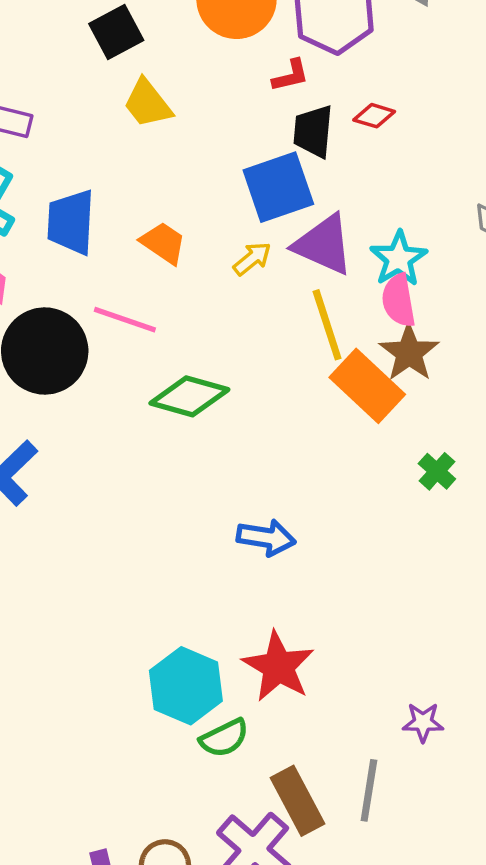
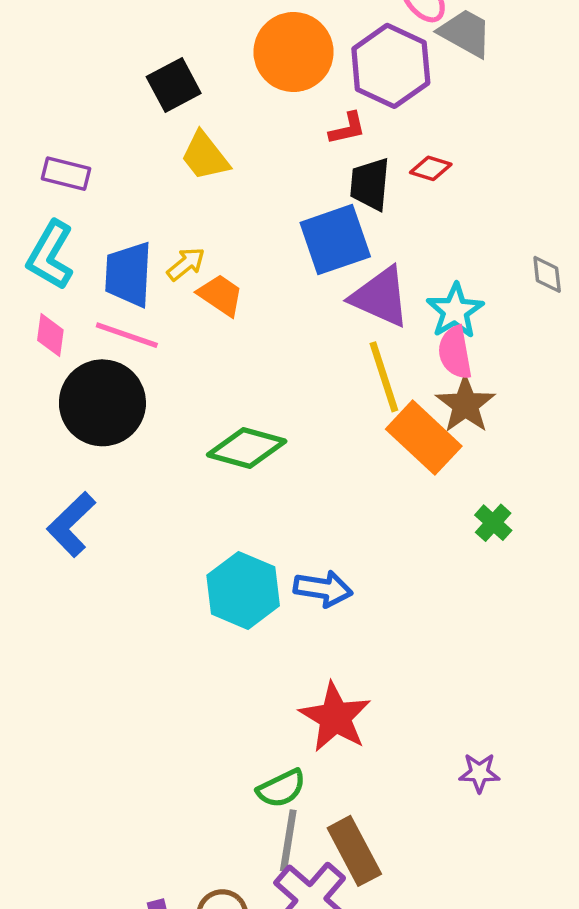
yellow arrow: (252, 259) -> (186, 264), moved
pink line: (125, 320) -> (127, 335), moved
cyan hexagon: (186, 686) -> (243, 590), moved
gray line: (369, 790) -> (288, 841), moved

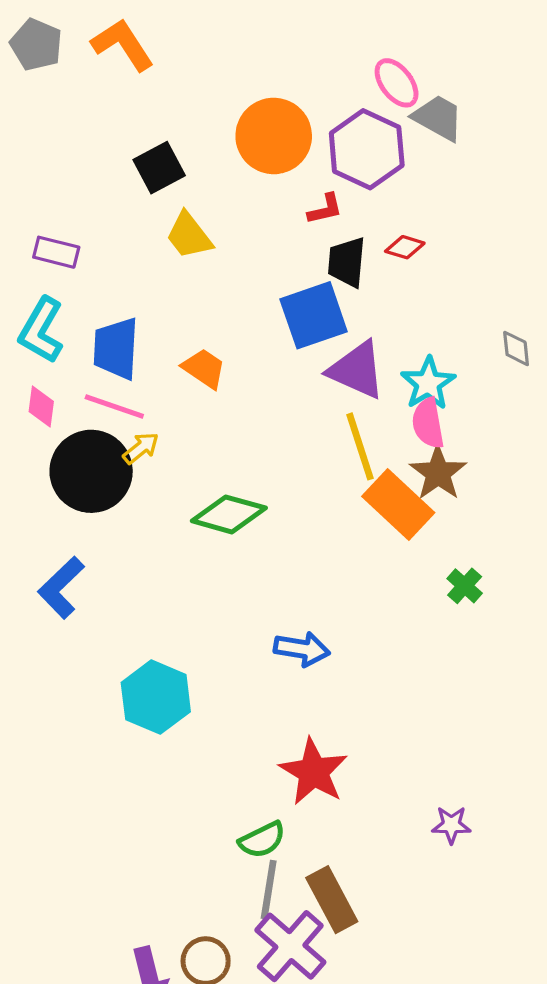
yellow arrow: (186, 264) -> (141, 448), moved
cyan hexagon: (243, 590) -> (156, 697), moved

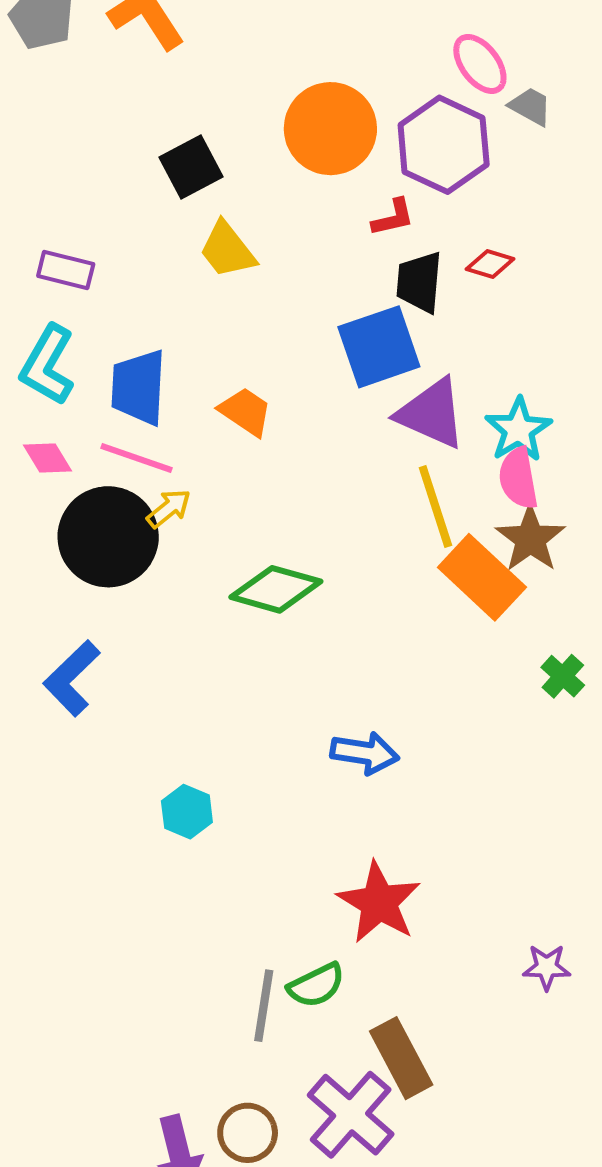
gray trapezoid: (438, 118) -> (530, 106), size x0.7
pink diamond: (41, 407) -> (48, 458), turned -39
cyan hexagon: (156, 697) -> (187, 812), size x0.6
gray line: (269, 890) -> (264, 1006), moved

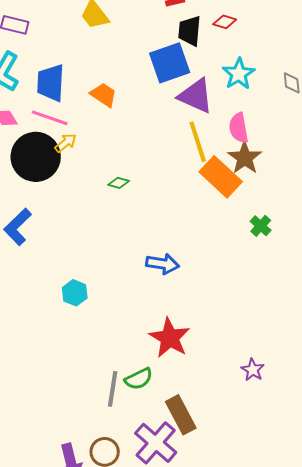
cyan star: (518, 430) -> (239, 74), moved
green diamond: (276, 589) -> (119, 183), size x0.5
purple star: (547, 967) -> (253, 370), turned 30

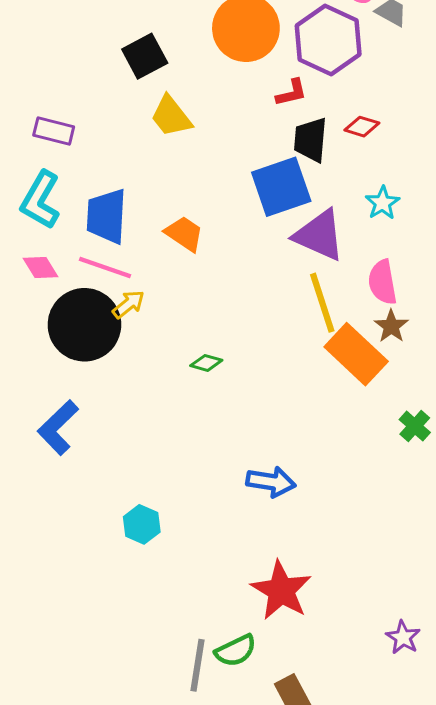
cyan star: (239, 74) -> (382, 203), size x0.7
brown star: (245, 158) -> (391, 326), size x0.7

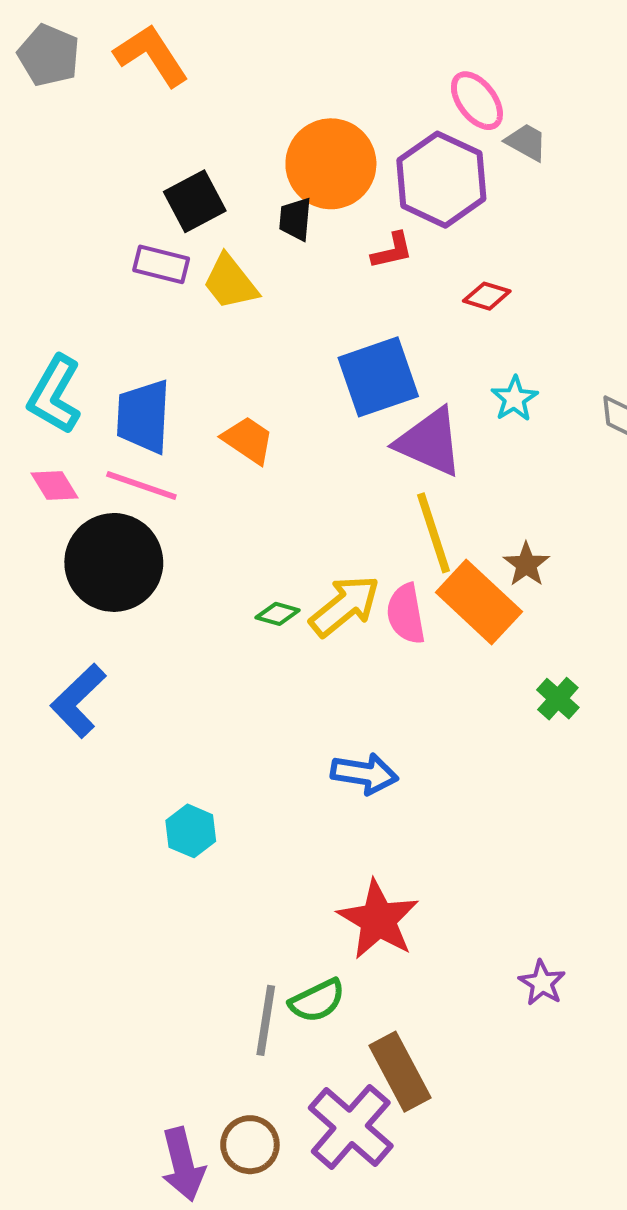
purple rectangle: (54, 131) -> (161, 264), moved
black trapezoid: (311, 140) -> (295, 219), moved, size x0.7
pink semicircle: (382, 282) -> (406, 614), moved
yellow arrow: (129, 304) -> (345, 606), moved, size x1.6

